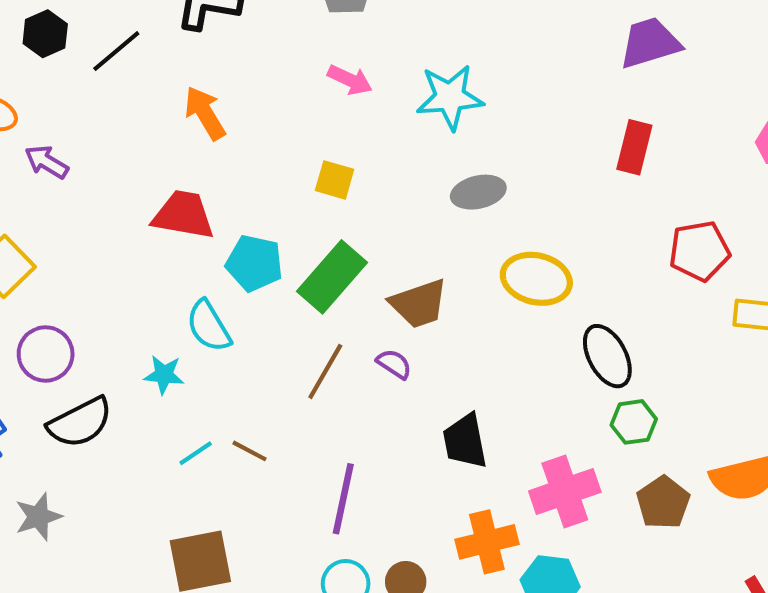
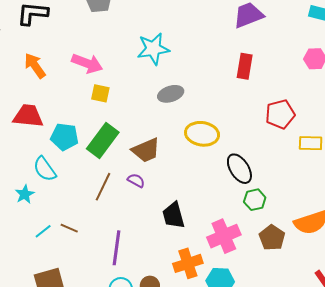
pink arrow: (350, 80) -> (87, 63), moved, size x1.4
cyan star: (164, 375) -> (25, 194), turned -30

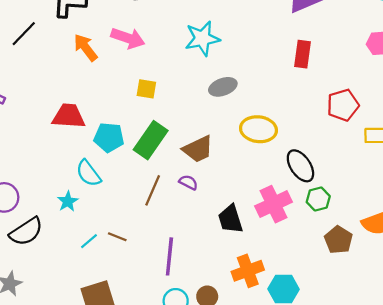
pink arrow: (87, 63) -> (128, 38), moved
orange arrow: (35, 66) -> (86, 48), moved
pink cross: (224, 236) -> (274, 204), moved

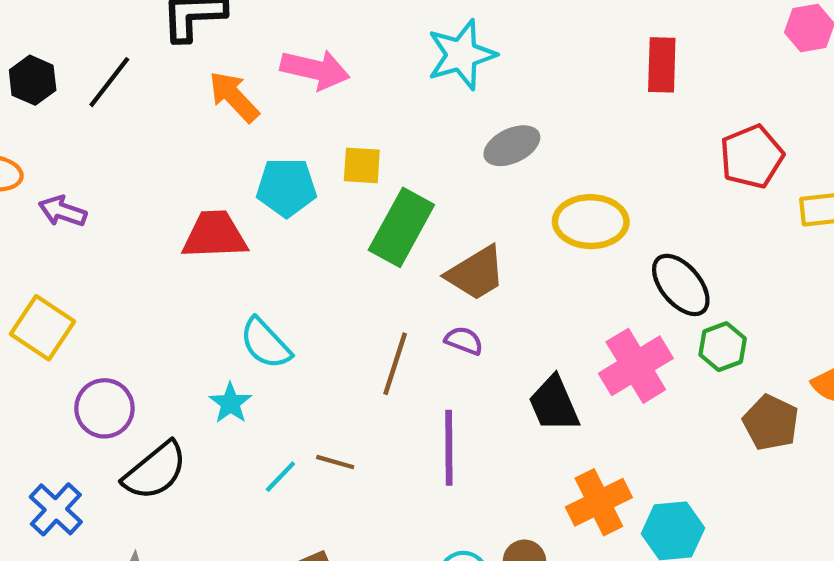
cyan pentagon: (109, 137) -> (286, 187), moved
green rectangle: (151, 140) -> (401, 227), moved
purple line: (169, 256) -> (449, 448), moved

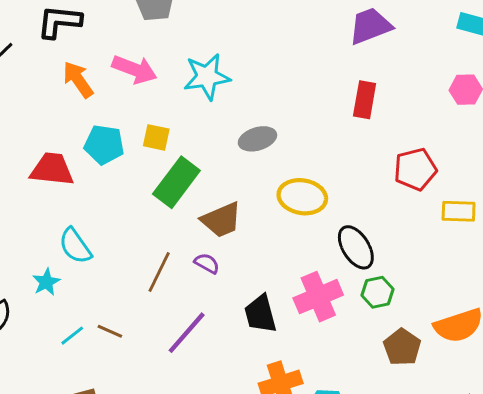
cyan star: (461, 55) -> (207, 77), moved
purple line: (449, 448) -> (187, 333), turned 33

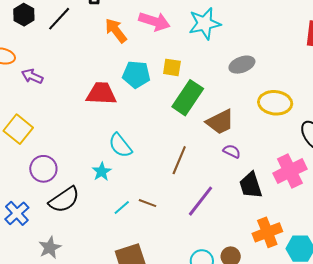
purple semicircle: (207, 263) -> (232, 151), moved

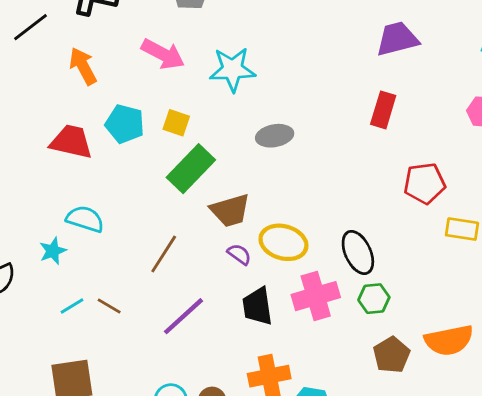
orange arrow: (116, 31) -> (83, 66), moved
yellow ellipse: (275, 103) -> (283, 242), moved
cyan semicircle: (120, 145) -> (85, 219), turned 136

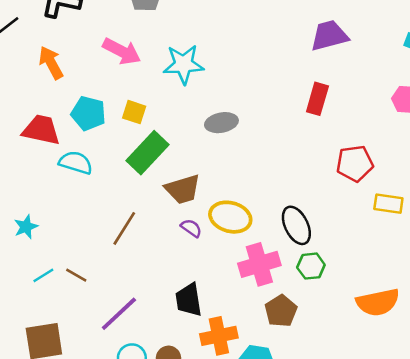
cyan semicircle: (85, 219) -> (76, 163), moved
black trapezoid: (257, 306) -> (189, 300), moved
purple line: (184, 316) -> (119, 314), moved
brown pentagon: (392, 355) -> (281, 311), moved

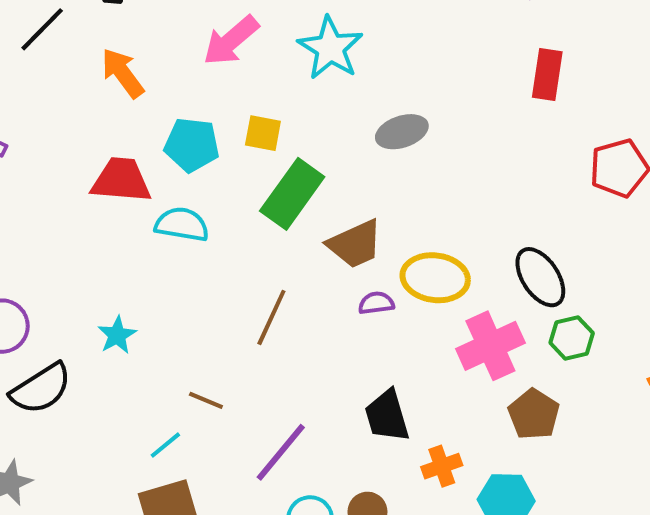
pink arrow: (122, 51) -> (231, 41), turned 120
cyan star: (183, 64) -> (330, 48), turned -30
purple semicircle: (191, 228) -> (376, 303), turned -35
cyan line: (43, 275) -> (165, 445), moved
orange cross: (219, 336) -> (442, 466), size x0.7

